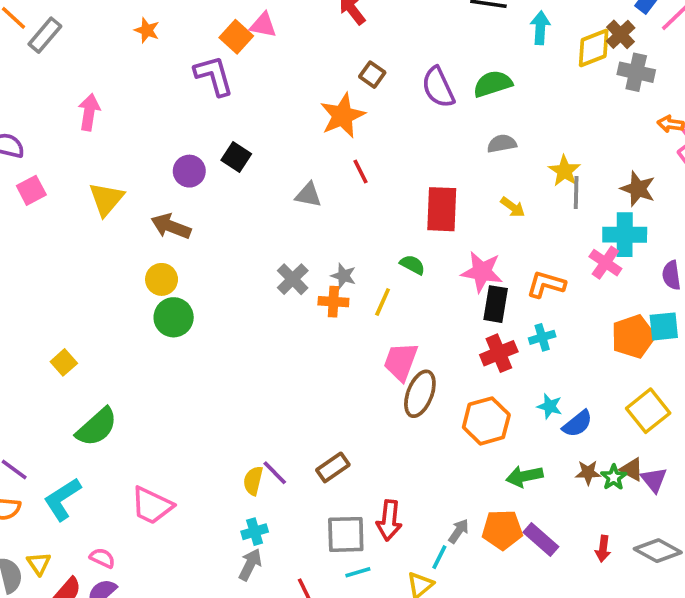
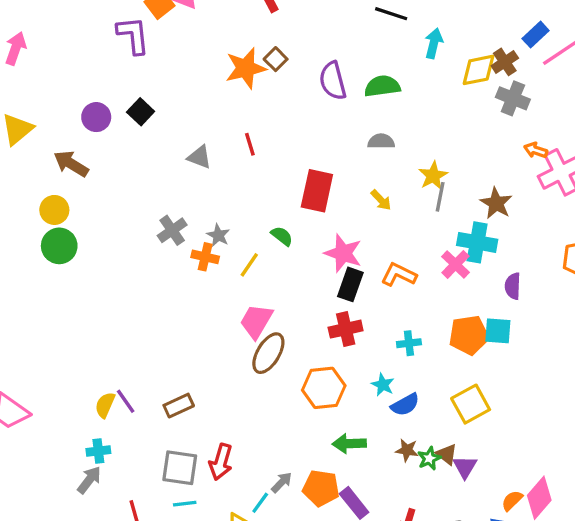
orange star: (342, 116) -> (246, 68), moved
cyan cross: (542, 337) -> (409, 343), moved

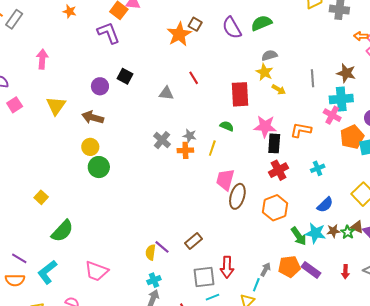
yellow star: (433, 176) -> (264, 72), moved
orange pentagon: (469, 335) -> (352, 137), moved
cyan star: (383, 385) -> (315, 233), moved, size x1.5
green arrow: (349, 444) -> (299, 236), turned -108

